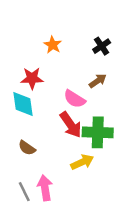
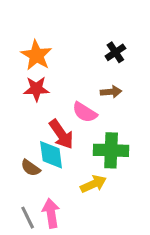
orange star: (53, 45) -> (36, 55), moved, size x1.5
brown arrow: (98, 81) -> (111, 92), turned 30
cyan diamond: (23, 104) -> (51, 155), moved
red arrow: (71, 125) -> (61, 134), moved

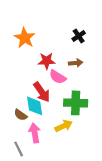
red star: (36, 89) -> (47, 61), moved
pink arrow: (51, 213) -> (35, 133), moved

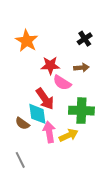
pink arrow: (35, 133) -> (49, 132), moved

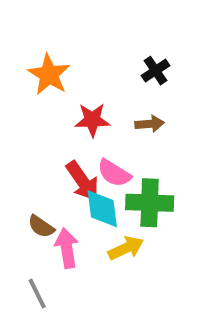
pink semicircle: (62, 83) -> (114, 173), moved
cyan diamond: (37, 114) -> (102, 209), moved
pink arrow: (49, 132) -> (67, 248), moved

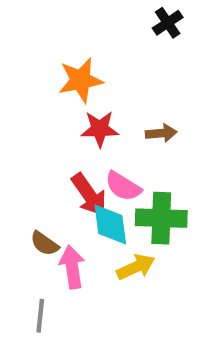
black cross: (155, 71) -> (168, 23), moved
orange star: (49, 75) -> (81, 80), moved, turned 30
gray line: (37, 293) -> (40, 316), turned 32

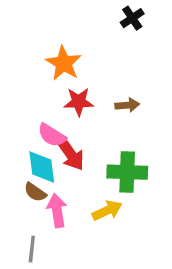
orange star: (81, 80) -> (64, 63), turned -30
pink semicircle: (123, 186) -> (52, 135), moved
cyan diamond: (110, 224) -> (42, 167), moved

